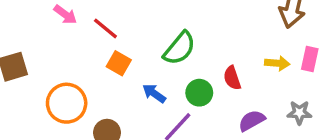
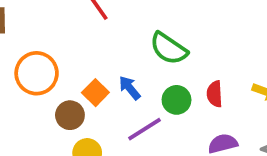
green semicircle: (179, 48) -> (169, 48), turned 69
orange square: (119, 63) -> (95, 93), moved

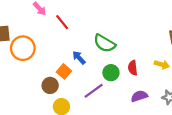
orange circle: (37, 73) -> (23, 48), moved
blue arrow: (130, 88) -> (79, 58), moved

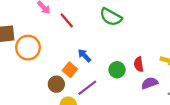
green semicircle: (105, 43) -> (111, 17), moved
purple line: (94, 91) -> (87, 88), moved
purple semicircle: (139, 96) -> (150, 83), moved

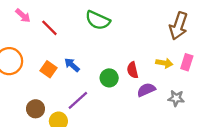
orange square: (70, 70) -> (48, 69), moved
brown circle: (56, 84) -> (36, 109), moved

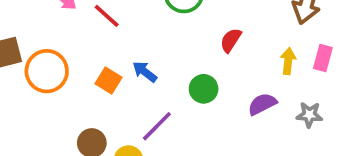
yellow arrow: (164, 63) -> (288, 61), turned -91
red semicircle: (133, 70) -> (231, 40), moved, turned 49

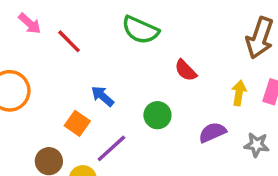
red semicircle: (231, 40) -> (186, 70), turned -80
orange square: (109, 80) -> (77, 123), moved

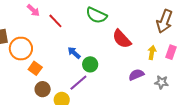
red semicircle: (186, 70) -> (122, 39), size x1.5
green circle: (157, 115) -> (90, 64), moved
orange square: (77, 123) -> (35, 68), moved

